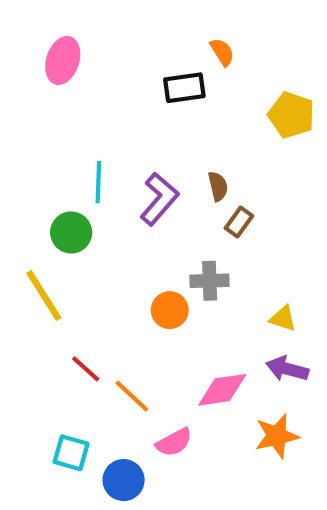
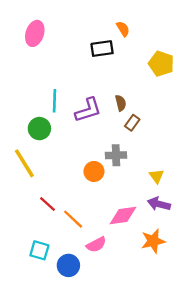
purple L-shape: (159, 199) -> (88, 110), turned 32
yellow triangle: (283, 319) -> (157, 176), turned 35

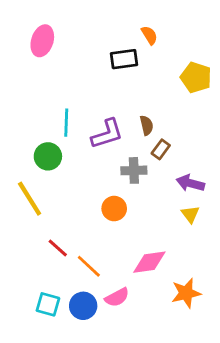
gray cross: (116, 155) -> (134, 170), moved
purple arrow: (159, 204) -> (190, 183), moved
blue circle: (68, 265) -> (83, 306), moved

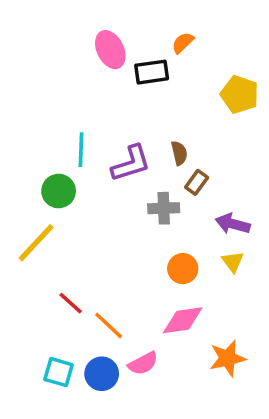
orange semicircle: (149, 35) -> (183, 43), turned -102
pink ellipse: (42, 41) -> (110, 50), moved, turned -44
yellow line: (30, 199) -> (36, 243), turned 75
orange circle: (114, 209) -> (183, 269), moved

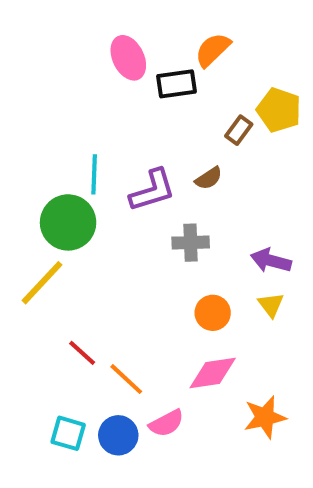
orange semicircle: (183, 43) -> (213, 50), size x1.4
brown semicircle: (179, 153) -> (209, 178), turned 70
brown rectangle: (197, 182) -> (239, 130), moved
green circle: (59, 191) -> (68, 222), size x1.4

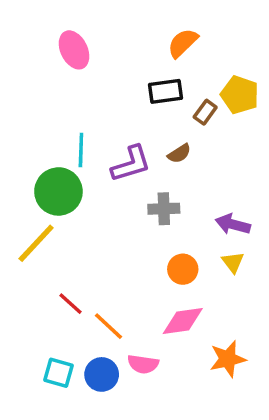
pink ellipse: (128, 58) -> (74, 50), moved
black rectangle: (176, 84) -> (166, 91), moved
pink semicircle: (166, 423) -> (143, 364), turned 36

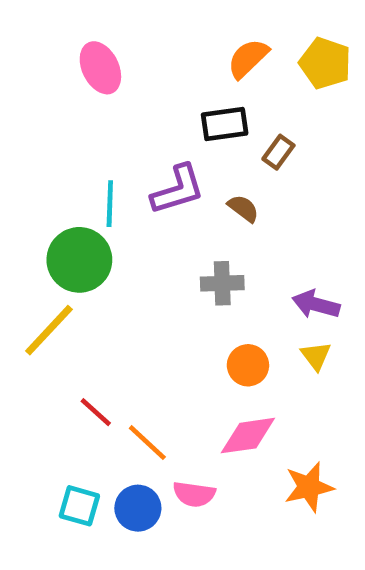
yellow pentagon: (240, 95) -> (325, 63), moved
brown semicircle: (179, 153) -> (243, 208), turned -110
purple L-shape: (131, 164) -> (178, 190), moved

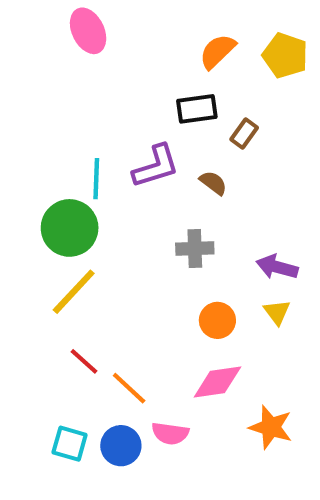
pink ellipse: (100, 68) -> (88, 31), moved
yellow line: (49, 330) -> (74, 292), moved
orange star: (309, 487) -> (271, 427), turned 30

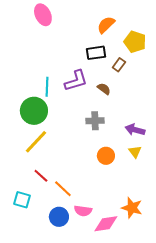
yellow pentagon: (285, 55) -> (135, 42), moved
pink diamond: (217, 382) -> (106, 224), moved
cyan square: (70, 444) -> (22, 200), moved

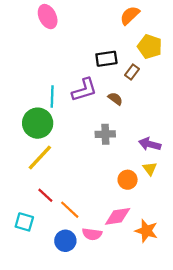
orange semicircle: (106, 25) -> (130, 15), moved
orange circle: (106, 156) -> (128, 180), moved
pink diamond: (106, 224) -> (118, 216), moved

